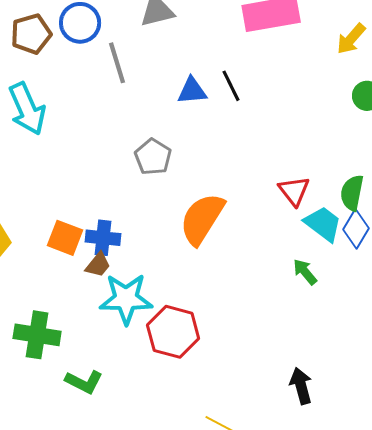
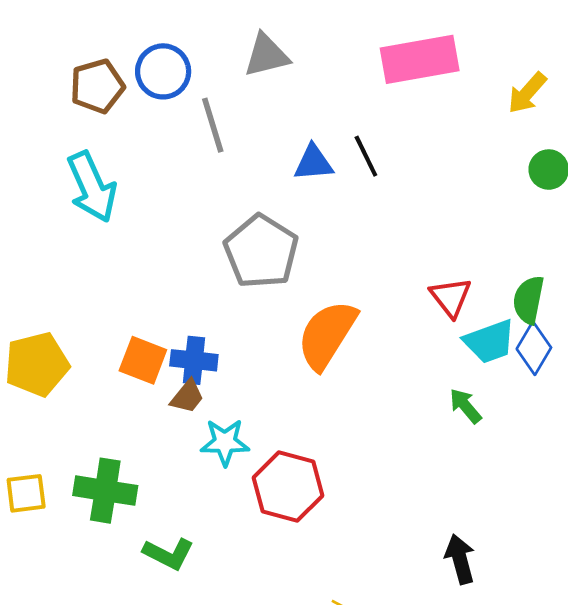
gray pentagon: (153, 157) -> (261, 251), size x1.5
cyan trapezoid: (323, 224) -> (490, 341), turned 123
cyan star: (126, 299) -> (225, 442), size x0.7

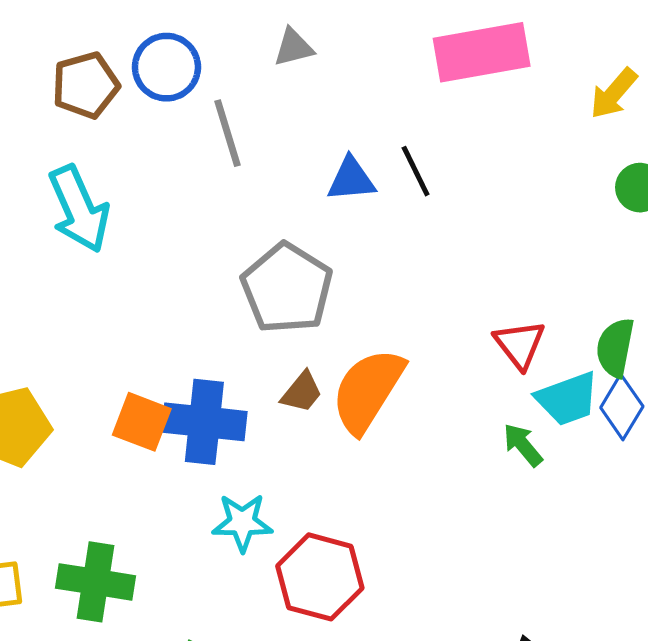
gray triangle: (267, 55) -> (293, 47), size x0.7
blue cross: (194, 360) -> (204, 422), size x1.4
brown trapezoid: (187, 397) -> (302, 392), moved
green arrow: (465, 406) -> (523, 445), moved

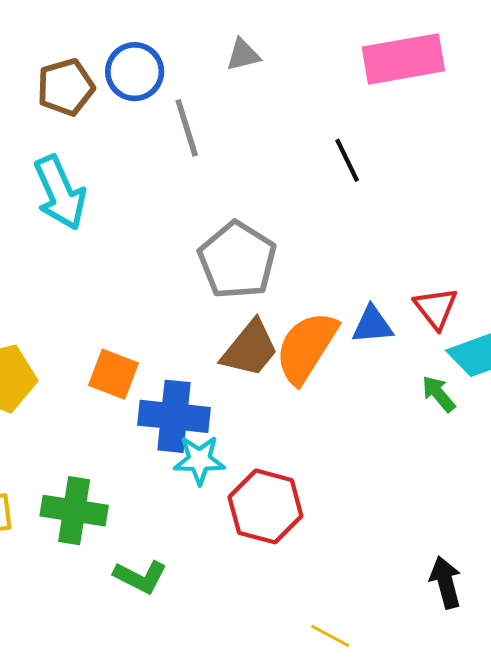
blue triangle: (351, 179) -> (372, 325), moved
brown trapezoid: (302, 392) -> (250, 349), size x1.6
blue cross: (204, 422) -> (174, 416), moved

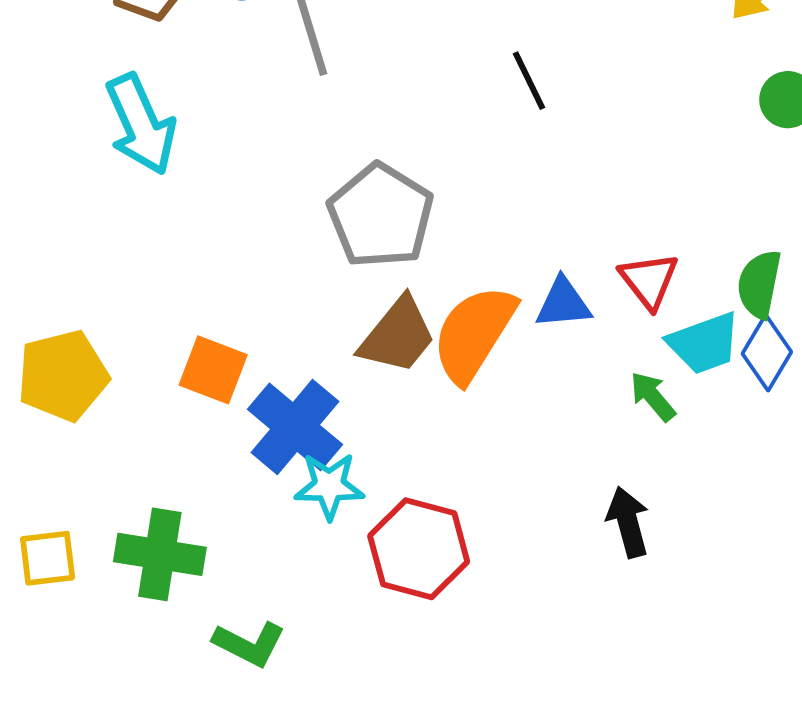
blue cross: (174, 416) -> (295, 427), turned 34
black arrow: (446, 582) -> (628, 522), moved

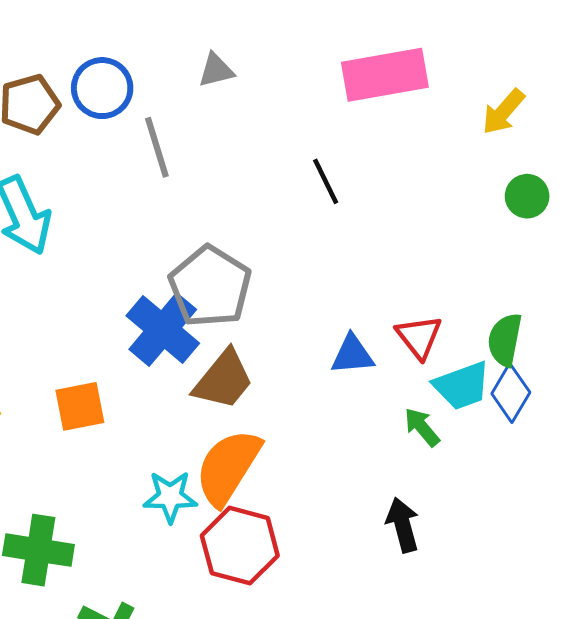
orange semicircle: (474, 334) -> (228, 467), moved
orange square: (213, 370) -> (80, 406), turned -32
blue cross: (295, 427) -> (163, 329), moved

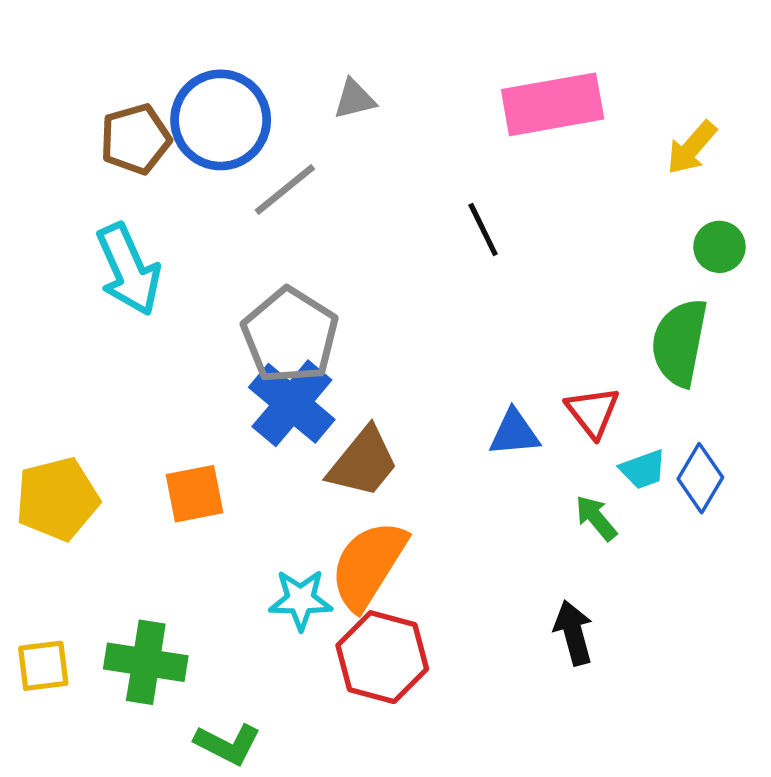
blue circle: (102, 88) -> (221, 120), size x1.4
gray line: (157, 147) -> (285, 189), turned 68
gray pentagon: (210, 286) -> (290, 335), moved
green semicircle: (505, 340) -> (679, 342), moved, size x1.4
cyan trapezoid: (462, 386) -> (643, 469), size x0.7

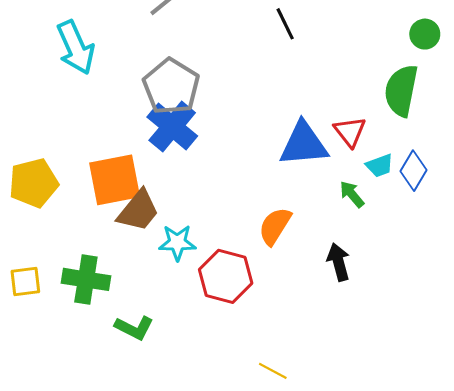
blue triangle: (514, 433) -> (304, 144), size x1.6
brown trapezoid: (363, 462) -> (138, 211), moved
orange square: (195, 494) -> (115, 180), size x1.5
orange semicircle: (368, 565) -> (275, 226), moved, size x0.7

